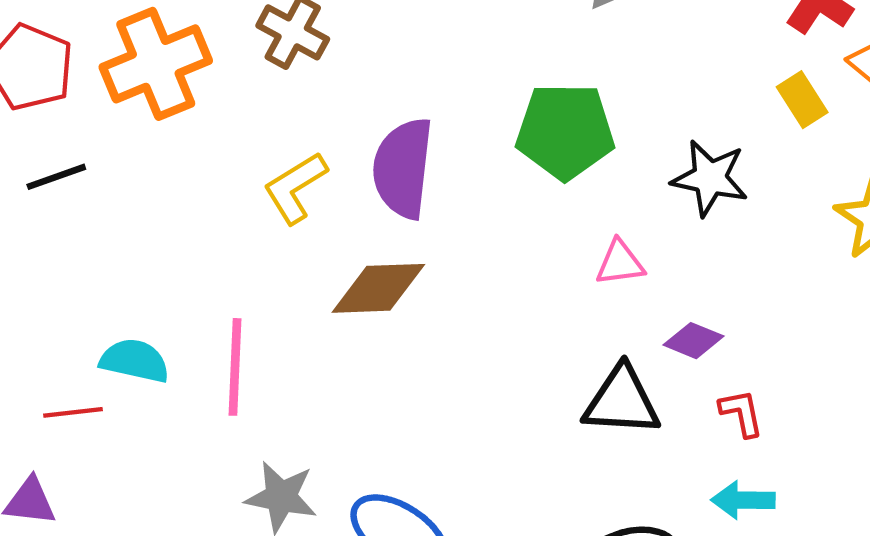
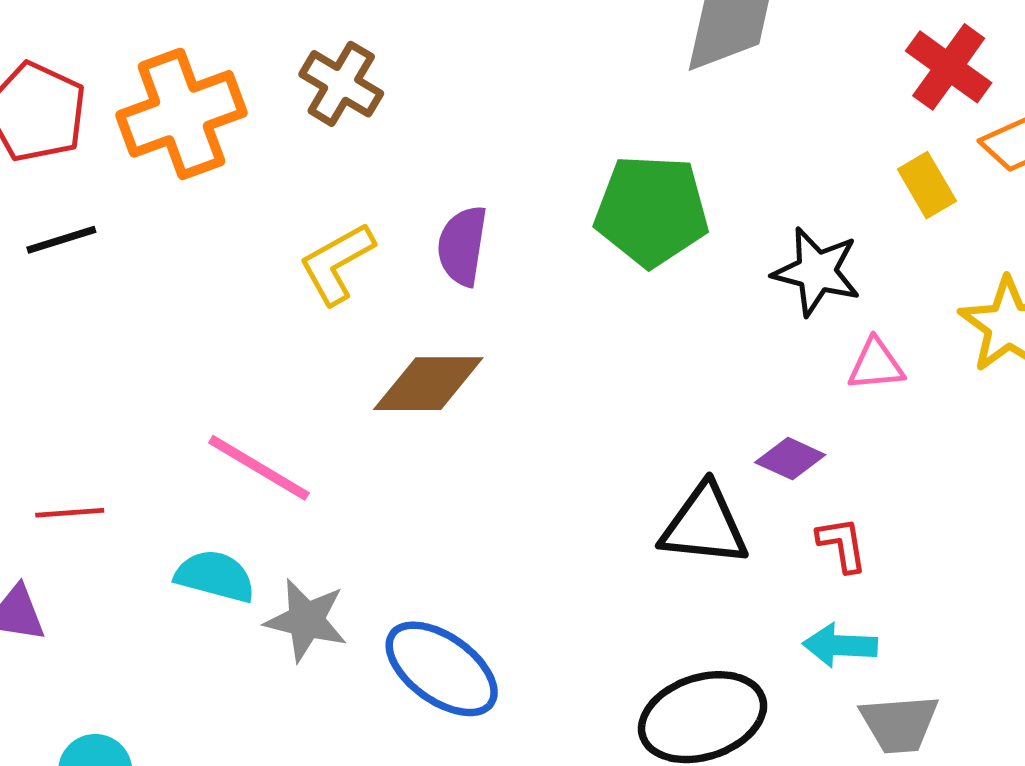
purple semicircle: (403, 168) -> (462, 246), size x0.7
pink triangle: (620, 263) -> (876, 365), moved
cyan semicircle: (135, 361) -> (215, 576), moved
pink line: (235, 367) -> (259, 468), turned -64

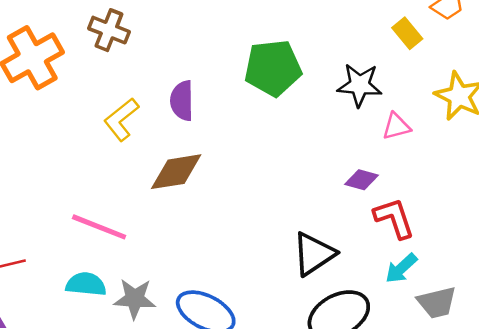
black triangle: (704, 525) -> (314, 254), moved, turned -30
red L-shape: (842, 544) -> (394, 218), size x1.5
cyan arrow: (840, 645) -> (401, 268), turned -36

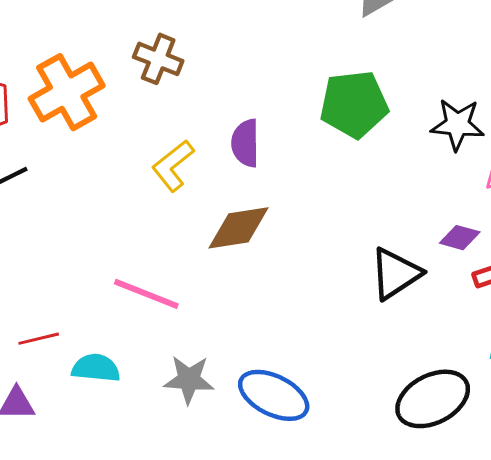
black triangle: (314, 254) -> (395, 274), moved
cyan semicircle: (86, 284) -> (96, 368), moved

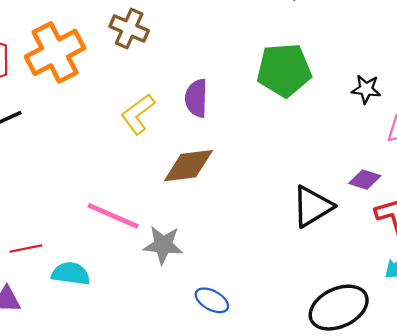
black star: (457, 124) -> (366, 89), size x0.7
gray star: (189, 380) -> (163, 245), moved
blue ellipse: (274, 395) -> (212, 300), size x0.6

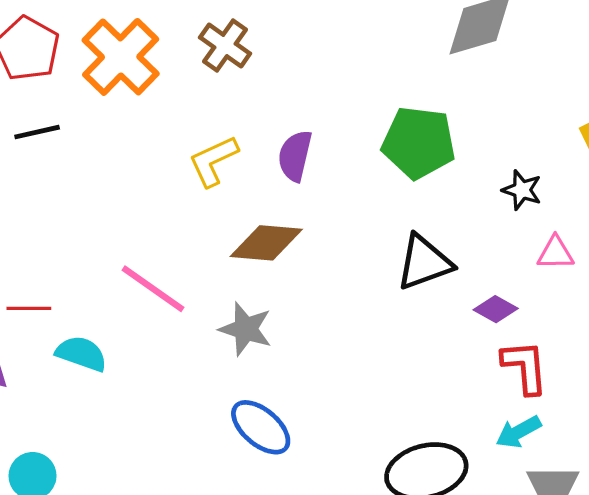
orange cross: (55, 52) -> (121, 57), turned -30
black triangle: (312, 207) -> (424, 262), moved
gray star: (163, 245) -> (246, 329), moved
blue ellipse: (212, 300) -> (261, 427), size x1.4

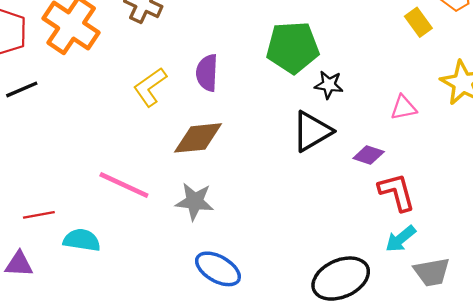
black star: (522, 190) -> (329, 85), moved

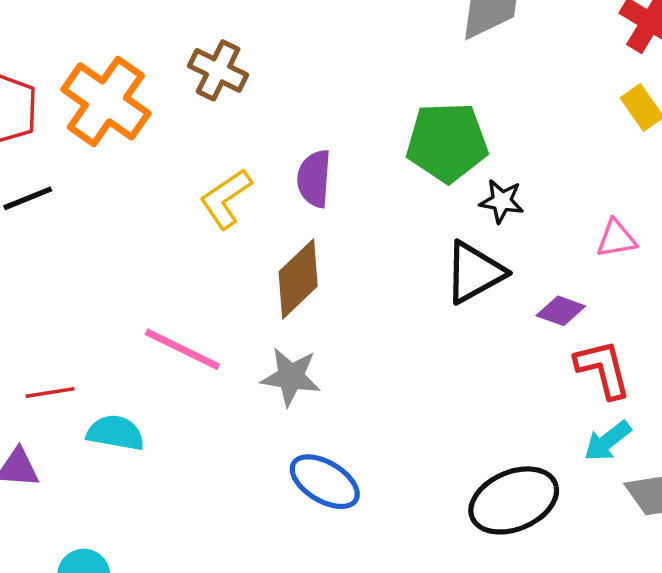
brown diamond: (198, 138) -> (298, 279), turned -39

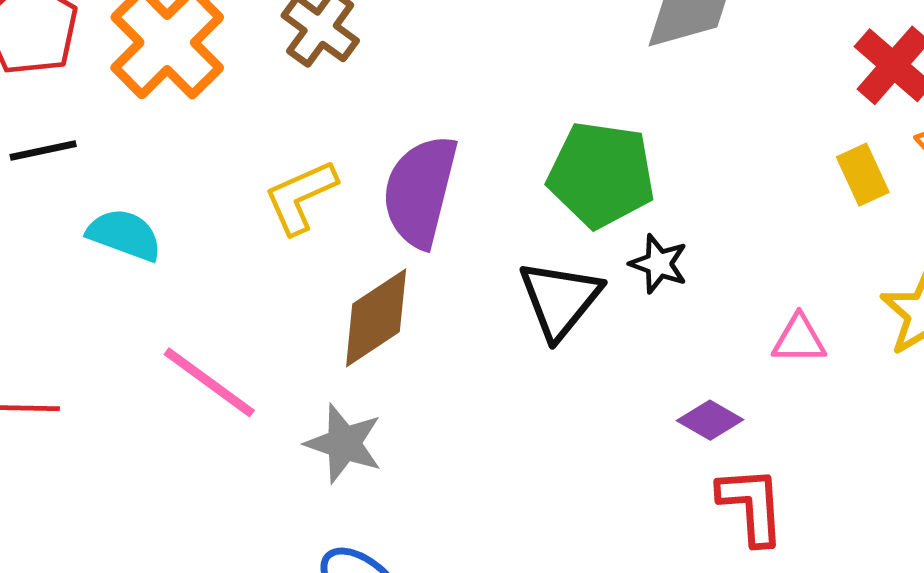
purple semicircle: (314, 179) -> (420, 191), size x1.5
black triangle: (474, 272) -> (560, 299), moved, turned -32
cyan semicircle: (115, 433) -> (124, 235), moved

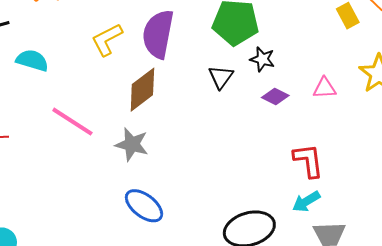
black triangle: (560, 299) -> (221, 77), size x0.7
purple diamond: (710, 420) -> (275, 97), moved

